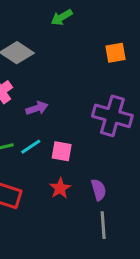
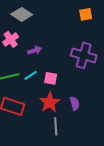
red star: (60, 188) -> (50, 102), size x1.5
gray line: (103, 225) -> (56, 126), moved

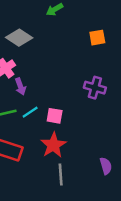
purple arrow: (35, 50) -> (20, 86), moved, turned 88
purple cross: (84, 55) -> (95, 88), size x0.7
purple semicircle: (75, 103) -> (106, 166), moved

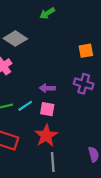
orange square: (97, 38) -> (86, 51), moved
purple arrow: (20, 86) -> (47, 88), moved, turned 112

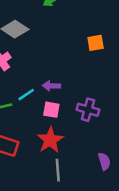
purple cross: (84, 84) -> (88, 110), moved
cyan line: (25, 106) -> (26, 95), moved

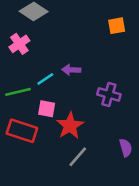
pink square: (51, 110) -> (47, 109), moved
gray line: (58, 170) -> (78, 157), turned 45

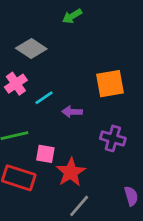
orange square: (117, 26) -> (110, 84), moved, size x1.5
cyan line: (45, 79) -> (44, 98), moved

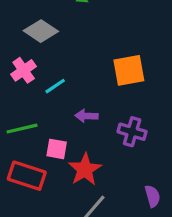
purple arrow: (72, 112) -> (86, 116), moved

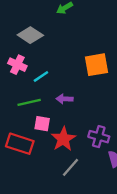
pink cross: (24, 70) -> (17, 65), turned -30
green line: (22, 129) -> (29, 102), moved
purple cross: (132, 132) -> (99, 137), moved

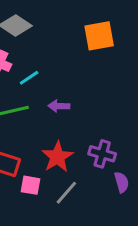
orange square: (96, 65) -> (99, 36), moved
pink square: (42, 124) -> (31, 185), moved

